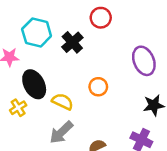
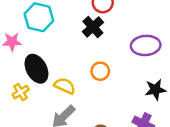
black cross: (72, 42) -> (93, 27), moved
purple ellipse: (144, 61) -> (146, 45), turned -72

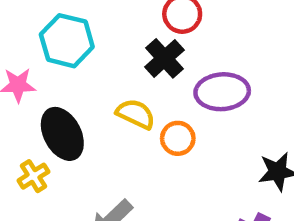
purple ellipse: (146, 45) -> (222, 92), moved
yellow semicircle: (65, 86) -> (136, 114), moved

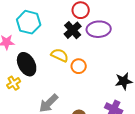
purple ellipse: (222, 92) -> (99, 29), moved

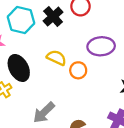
purple ellipse: (99, 29) -> (101, 46), moved
black cross: (73, 30) -> (53, 17), moved

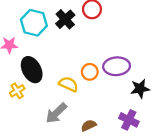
purple ellipse: (101, 46) -> (117, 66), moved
yellow semicircle: (56, 58) -> (69, 84), moved

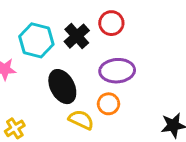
purple ellipse: (117, 66) -> (117, 71), moved
black ellipse: (32, 70) -> (62, 87), moved

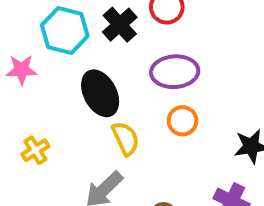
orange circle: (108, 104) -> (183, 121), moved
yellow semicircle: (81, 120) -> (126, 138), turned 40

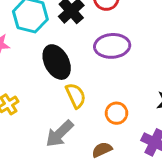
orange circle: (183, 121) -> (117, 113), moved

